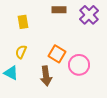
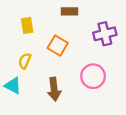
purple cross: (89, 15) -> (105, 34), moved, turned 30
orange square: (57, 54) -> (58, 46), moved

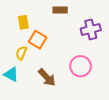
orange square: (58, 46) -> (38, 40), moved
brown arrow: (54, 89) -> (47, 77), turned -36

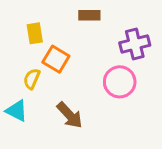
pink circle: (81, 66) -> (120, 82), moved

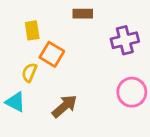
pink circle: (120, 82) -> (132, 92), moved
brown arrow: (70, 115) -> (64, 106), turned -88

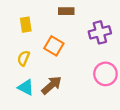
orange square: (52, 54) -> (54, 46), moved
cyan triangle: (15, 102) -> (26, 87), moved

